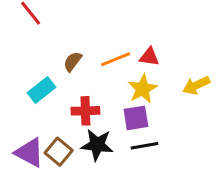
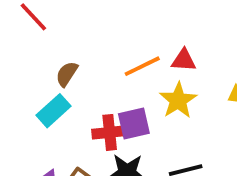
brown semicircle: (73, 61) -> (67, 74), moved
purple square: (136, 118) -> (134, 124), moved

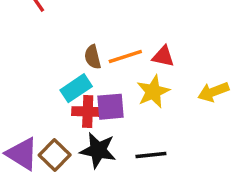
brown semicircle: (67, 74) -> (93, 57), moved, turned -55
cyan rectangle: (54, 111) -> (76, 88), moved

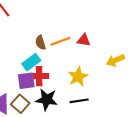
yellow star: (153, 92) -> (78, 77), moved
purple square: (111, 107) -> (26, 81), moved

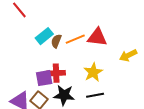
red triangle: (84, 40) -> (97, 37), size x1.5
brown semicircle: (40, 43) -> (56, 41), turned 40
cyan rectangle: (31, 62) -> (44, 36), moved

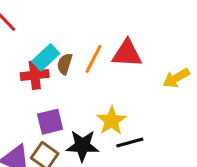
orange line: (75, 39) -> (94, 59), turned -36
yellow star: (93, 72) -> (111, 121), moved
red cross: (56, 73) -> (35, 75), moved

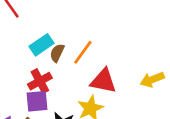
red triangle: (127, 54) -> (103, 81), moved
red cross: (35, 75) -> (40, 81), moved, turned -30

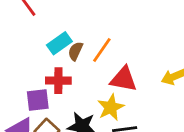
red cross: (40, 81) -> (58, 81), turned 30
purple square: (37, 101) -> (38, 100), moved

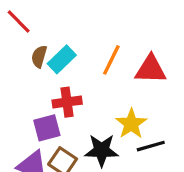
brown semicircle: (75, 51) -> (39, 57), moved
red triangle: (124, 79) -> (151, 69), moved

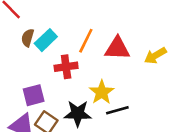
red cross: (67, 102) -> (66, 67), moved

